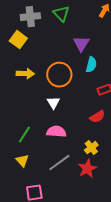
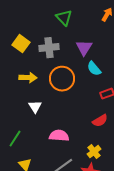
gray cross: (30, 17) -> (49, 48), moved
cyan semicircle: (91, 65) -> (94, 69), turned 126
white triangle: (53, 103) -> (35, 107), moved
green line: (24, 135) -> (15, 139), moved

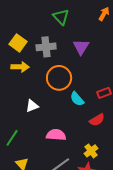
cyan semicircle: (94, 69) -> (77, 99), moved
yellow arrow: (28, 78) -> (20, 67), moved
white triangle: (35, 107) -> (32, 106), turned 40

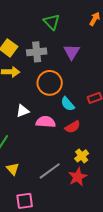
red semicircle: (97, 120) -> (73, 127), moved
pink semicircle: (56, 135) -> (46, 122), moved

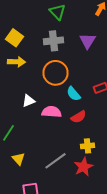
gray cross: (37, 52) -> (54, 41), moved
purple triangle: (72, 52) -> (88, 41), moved
yellow cross: (82, 156) -> (88, 146), turned 32

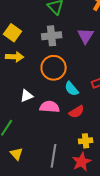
gray line: (56, 161) -> (54, 156), turned -45

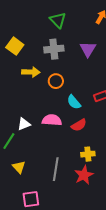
yellow arrow: (15, 57) -> (31, 72), moved
orange circle: (54, 68) -> (56, 81), size x0.6
white triangle: (27, 96) -> (24, 124), moved

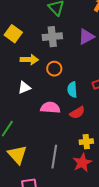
purple triangle: (88, 49) -> (86, 37), turned 30
cyan semicircle: (74, 102) -> (72, 90), turned 35
white triangle: (24, 124) -> (24, 88), moved
yellow triangle: (19, 167) -> (17, 155), size x1.5

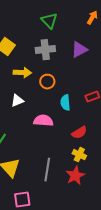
red semicircle: (77, 113) -> (79, 133), moved
yellow cross: (86, 142) -> (79, 155), turned 32

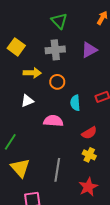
red star: (75, 176) -> (88, 187), moved

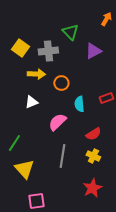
green triangle: (59, 21) -> (70, 32), moved
gray cross: (55, 50) -> (48, 51), moved
pink semicircle: (53, 121) -> (57, 122), turned -48
gray line: (57, 170) -> (62, 156), moved

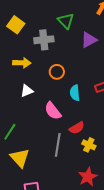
yellow square: (20, 48) -> (16, 25), moved
yellow arrow: (36, 74) -> (22, 63), moved
pink semicircle: (57, 122) -> (53, 111), turned -84
red semicircle: (93, 134) -> (77, 128), moved

